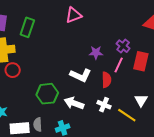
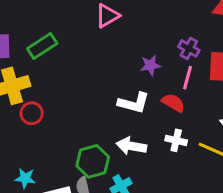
green rectangle: (27, 27) -> (42, 46), turned 48
red semicircle: (106, 80) -> (173, 103), turned -49
green hexagon: (47, 94) -> (93, 161), moved

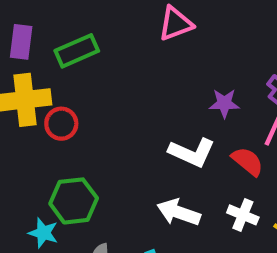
red circle: (32, 113) -> (61, 124), moved
green hexagon: (93, 161) -> (74, 201), moved
cyan star: (25, 178) -> (43, 233), moved

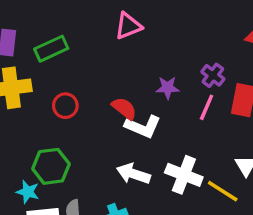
red circle: (61, 124) -> (65, 106), moved
red semicircle: (248, 161) -> (124, 108), moved
white cross: (243, 215) -> (184, 175), size x1.5

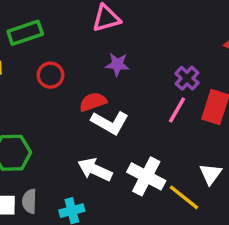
purple star: (168, 88) -> (117, 64), moved
red circle: (65, 106) -> (50, 75), moved
red semicircle: (124, 108) -> (93, 102), turned -64

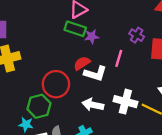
green rectangle: (25, 33) -> (75, 29), moved, turned 50
red circle: (50, 75) -> (56, 84), moved, size x1.6
pink line: (177, 110) -> (119, 58), moved

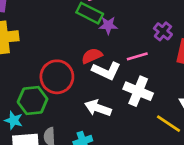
pink line: (119, 58) -> (137, 56), turned 49
white cross: (125, 102) -> (138, 91), moved

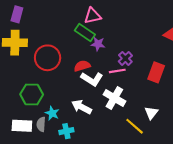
purple cross: (163, 31) -> (125, 58), moved
red circle: (57, 77) -> (48, 58), moved
cyan star: (14, 120) -> (52, 113), moved

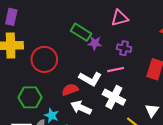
pink triangle: (93, 16) -> (120, 18), moved
purple cross: (125, 58) -> (124, 48), moved, turned -32
red semicircle: (82, 66) -> (70, 90), moved

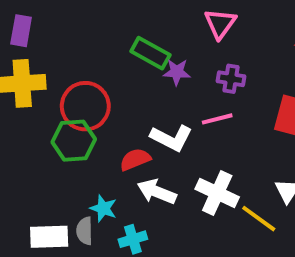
pink triangle: (120, 18) -> (220, 24), turned -36
green hexagon: (30, 97) -> (74, 141), moved
white cross: (114, 97) -> (217, 193), moved

